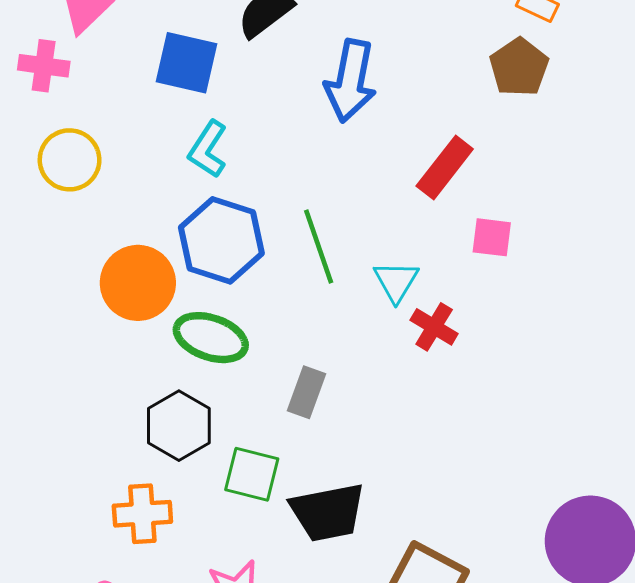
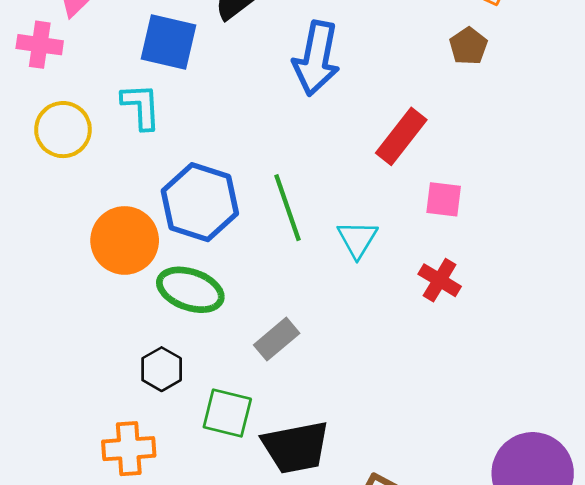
brown pentagon: (519, 67) -> (468, 46), size x0.7
cyan L-shape: (208, 149) -> (141, 106), moved, turned 144
red cross: (434, 327) -> (440, 280), moved
gray rectangle: (306, 392) -> (277, 339), turned 30
black hexagon: (179, 426) -> (162, 369), size x0.7

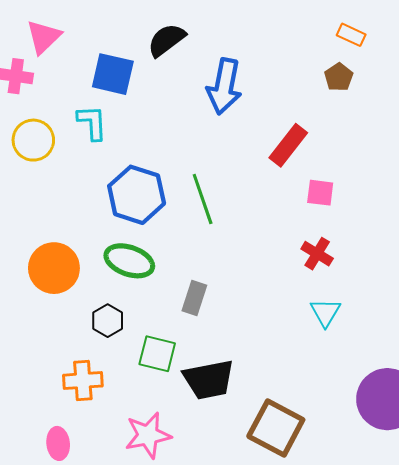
cyan triangle: (357, 239) -> (325, 312), moved
orange circle: (125, 240) -> (54, 268), moved
gray rectangle: (277, 339) -> (194, 298), turned -32

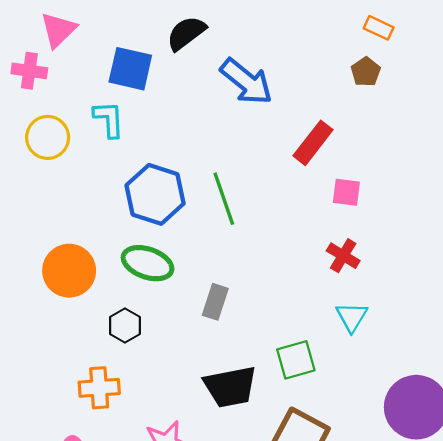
blue arrow: (224, 86) -> (246, 82), turned -62
green square: (157, 354) -> (296, 360), moved, turned -30

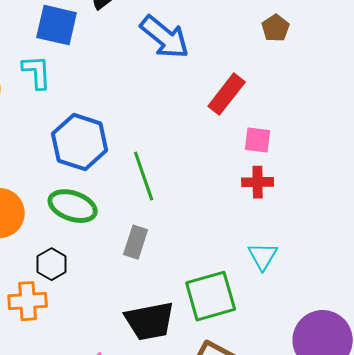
green line: (224, 199) -> (144, 176), moved
red cross: (343, 256) -> (258, 182), moved, turned -32
green square: (296, 360) -> (211, 296), size x1.4
orange cross: (99, 388) -> (28, 301), moved

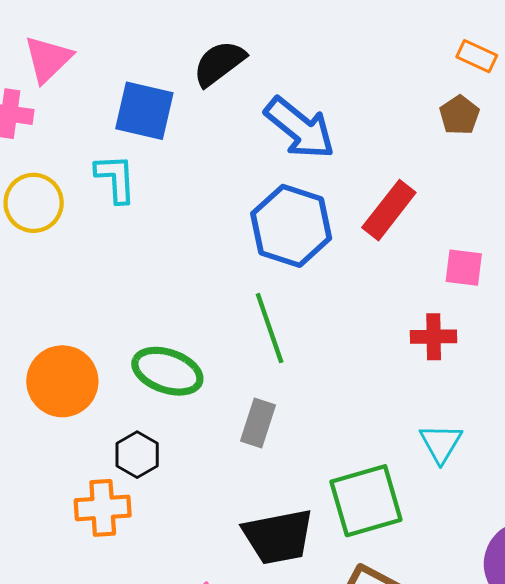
pink square: (258, 140) -> (464, 268), moved
blue hexagon: (80, 142) -> (291, 226), moved

